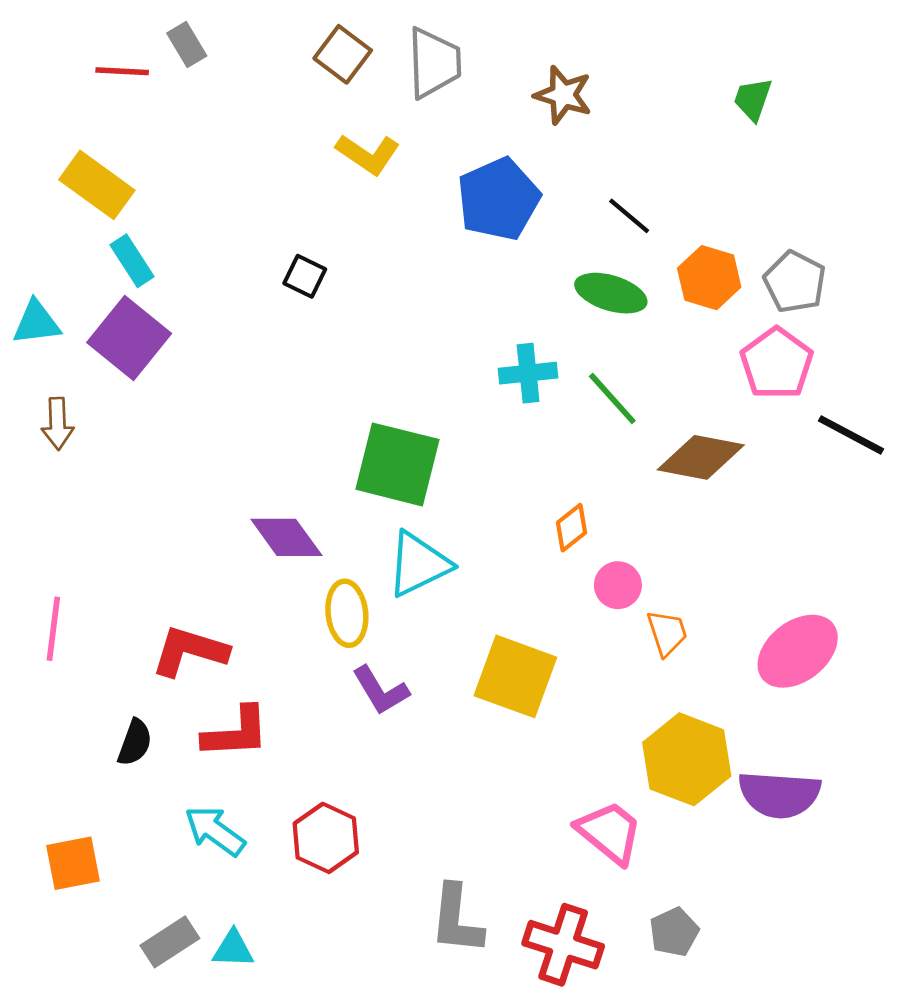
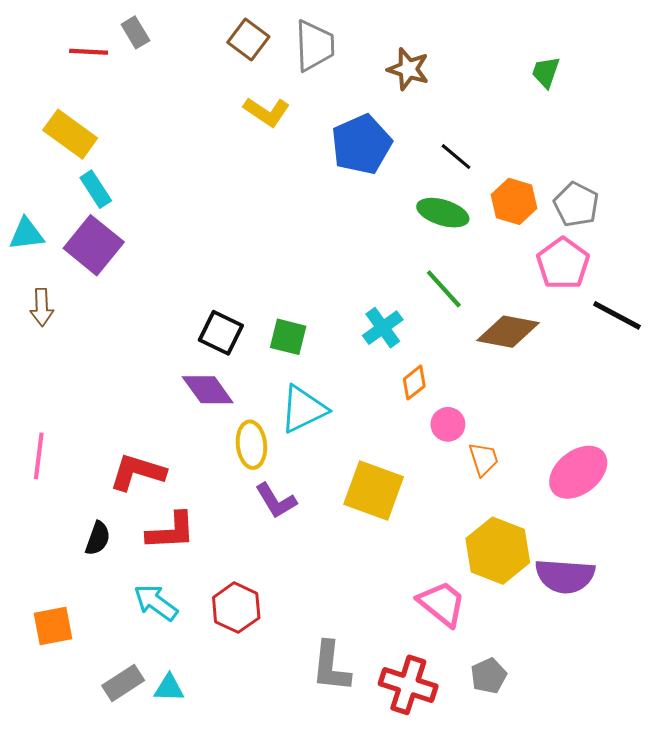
black square: (305, 276) -> (221, 333), moved, size x1.4
cyan cross: (528, 373) -> (383, 328), moved, turned -30
green square: (397, 464) -> (288, 337), size x0.6

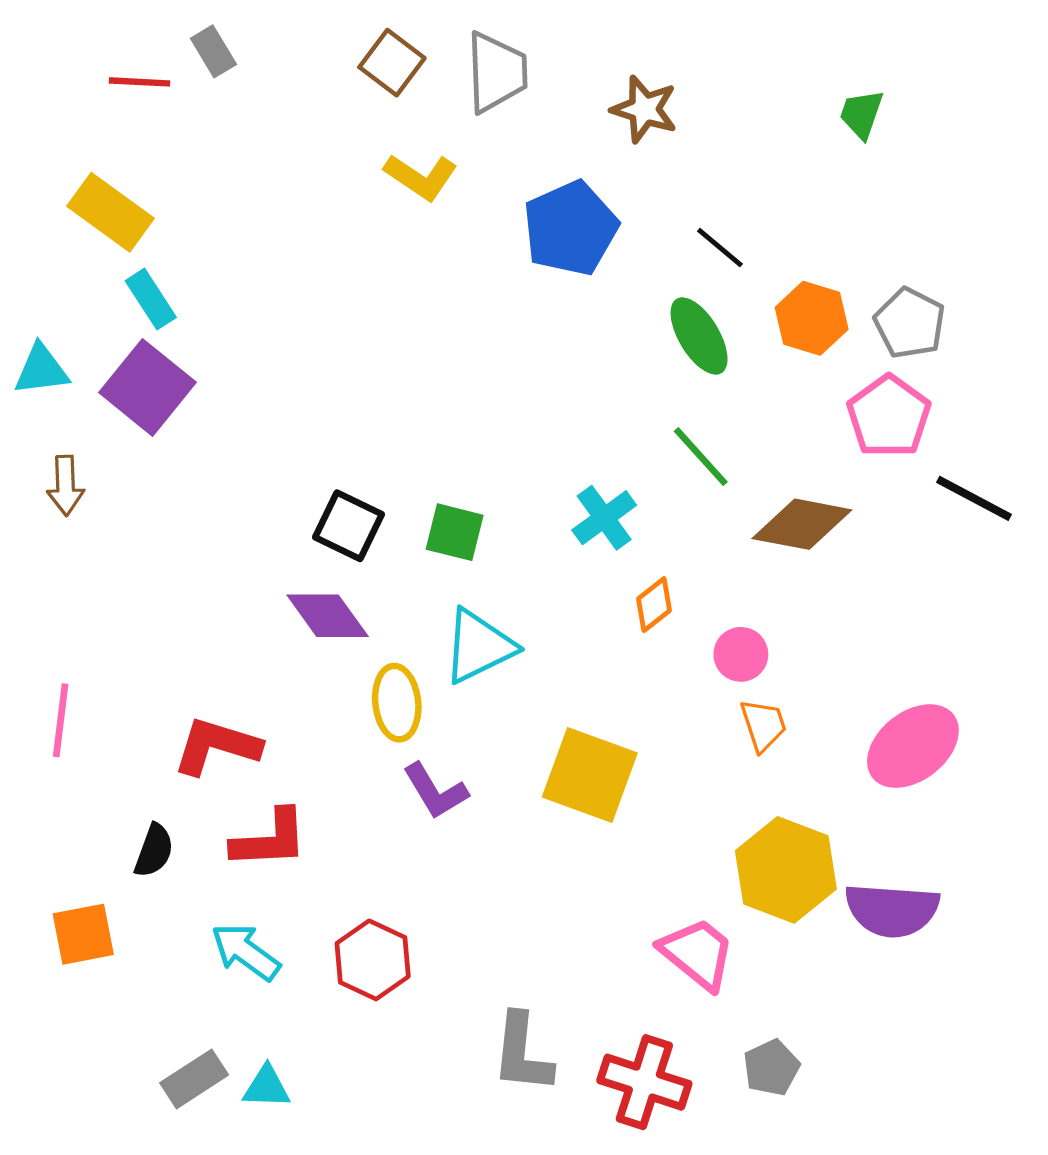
green ellipse: (443, 213) -> (699, 336), turned 42
pink circle: (448, 424) -> (741, 654), moved
orange square: (53, 626) -> (83, 934), moved

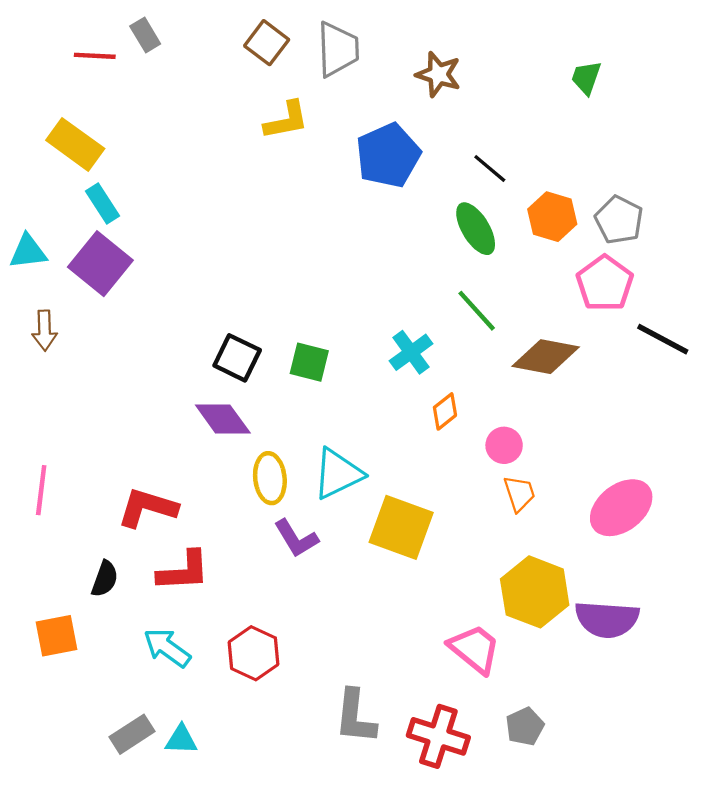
yellow L-shape: (421, 177) -> (286, 120), turned -45
cyan triangle: (479, 646) -> (338, 474), moved

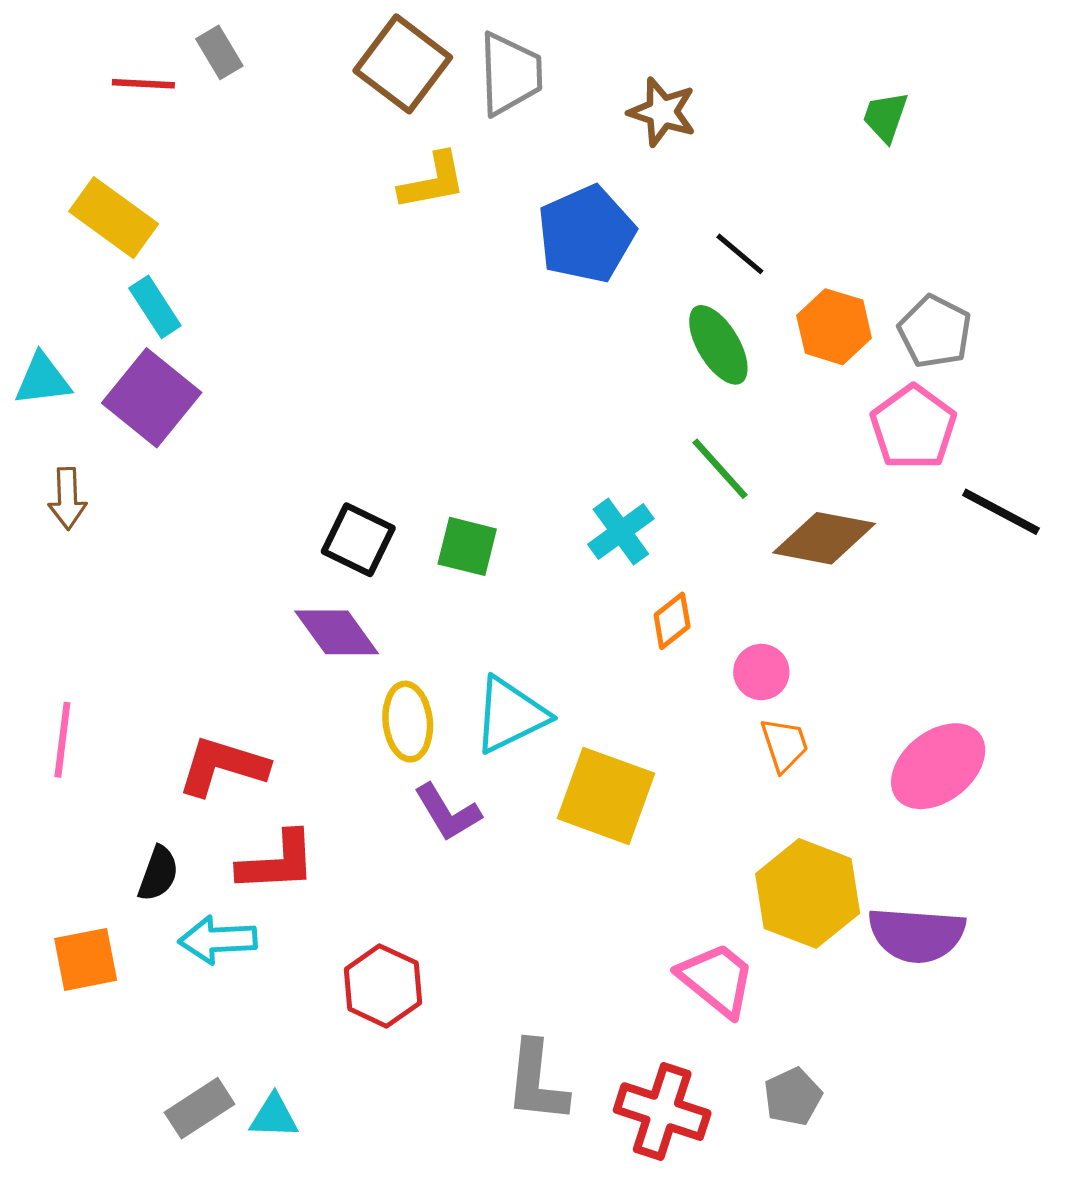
brown square: (267, 43) -> (403, 64), size x1.4
cyan arrow: (167, 648) -> (218, 940), moved, turned -39

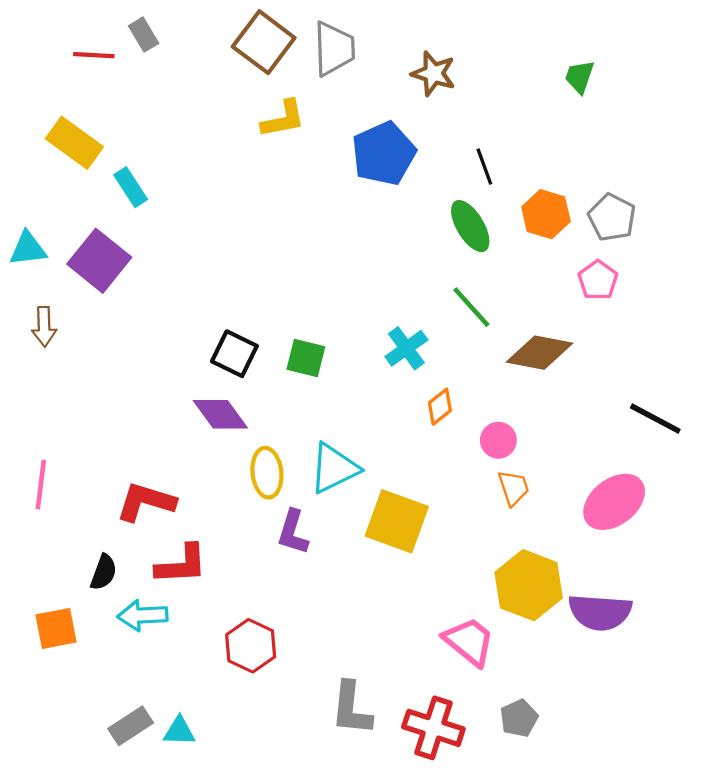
black line: (740, 254) -> (484, 167), turned 30
cyan rectangle: (155, 307) -> (131, 187), moved
pink pentagon: (913, 427) -> (598, 280), size x0.7
black line: (1001, 512) -> (655, 419), moved
purple L-shape: (447, 812) -> (293, 532), turned 48

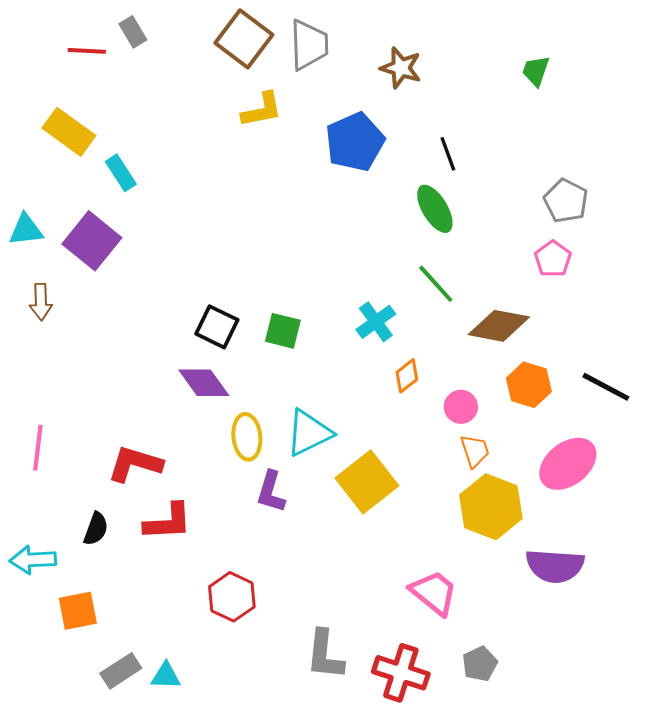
orange hexagon: (546, 214) -> (529, 385), moved
yellow square: (397, 521) -> (367, 482), turned 32
yellow hexagon: (529, 585) -> (491, 507), moved
cyan arrow: (143, 615) -> (33, 560), moved
orange square: (56, 628) -> (78, 611), moved

